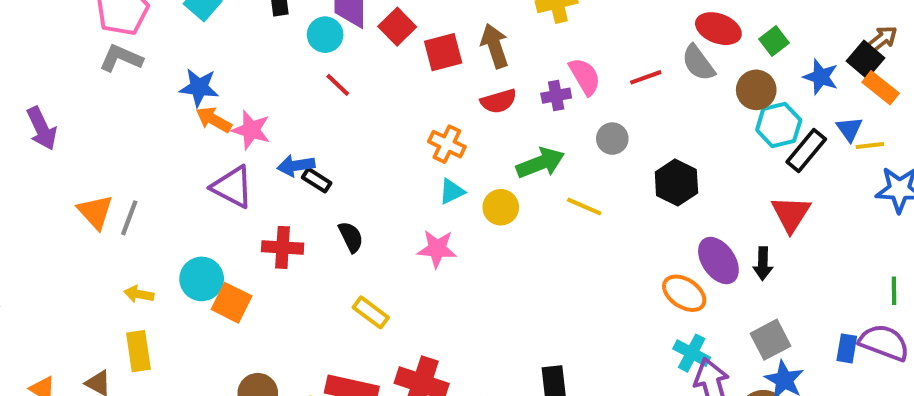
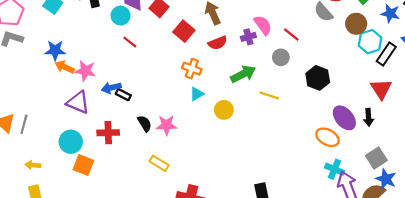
red square: (443, 52) -> (184, 31), moved, turned -30
red line: (646, 77) -> (291, 34), moved, turned 63
yellow circle: (501, 207) -> (224, 110), moved
pink star: (437, 249) -> (166, 125), moved
cyan circle: (202, 279) -> (71, 142), moved

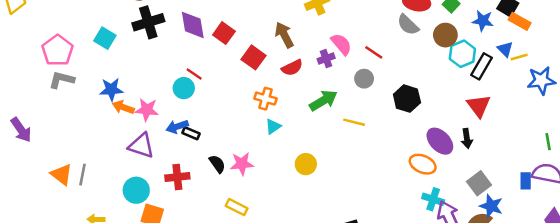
cyan circle: (121, 16) -> (184, 88), moved
yellow circle: (224, 110) -> (306, 164), moved

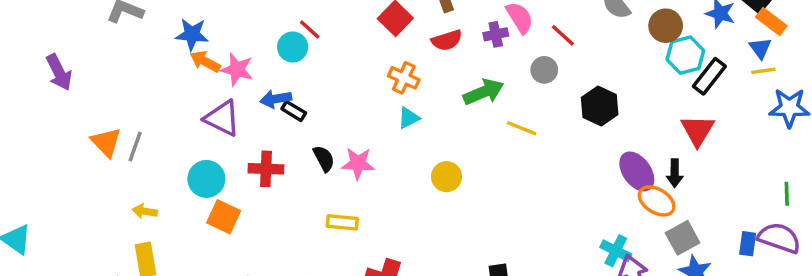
blue triangle: (505, 49) -> (760, 48), moved
orange ellipse: (423, 164) -> (657, 201), moved
yellow rectangle: (237, 207) -> (342, 222), turned -30

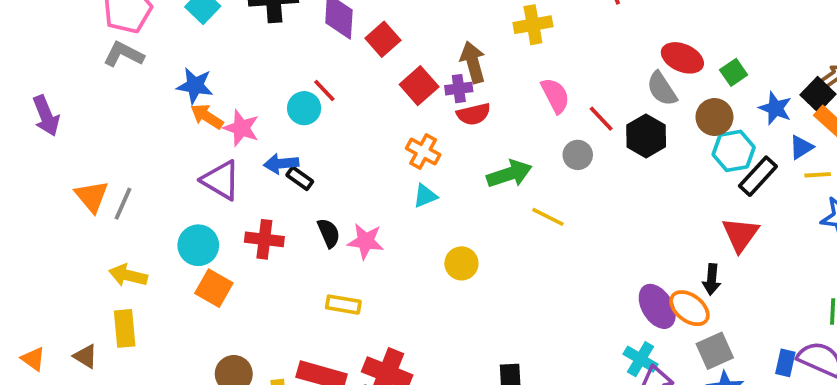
purple cross: (496, 34) -> (459, 89), moved
blue triangle: (760, 48) -> (801, 147), moved, turned 30
black hexagon: (600, 106) -> (646, 136), moved
purple ellipse: (637, 172) -> (657, 306), moved
yellow arrow: (145, 211) -> (128, 275), size x1.4

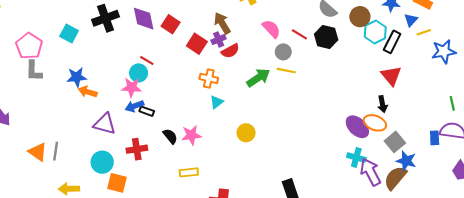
gray L-shape: (124, 54) -> (34, 71), turned -100
pink star: (241, 128) -> (132, 87), moved
gray circle: (578, 155) -> (283, 52), moved
yellow line: (548, 217) -> (286, 71), moved

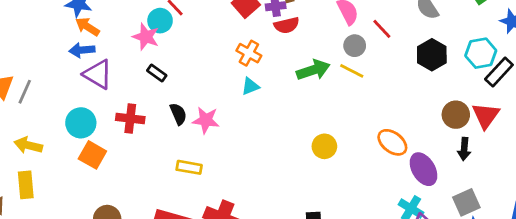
brown circle: (360, 17) -> (456, 115), moved
black hexagon: (326, 37) -> (432, 55), moved
blue arrow: (135, 106) -> (82, 50), moved
orange ellipse: (375, 123) -> (392, 142), moved
yellow circle: (246, 133) -> (324, 146), moved

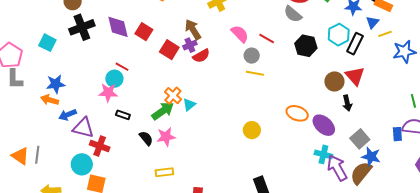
orange arrow: (87, 27) -> (50, 100), moved
orange cross: (249, 53) -> (173, 96), moved, turned 30
green arrow: (313, 70) -> (163, 111), moved
red cross: (130, 119) -> (100, 146), moved, turned 30

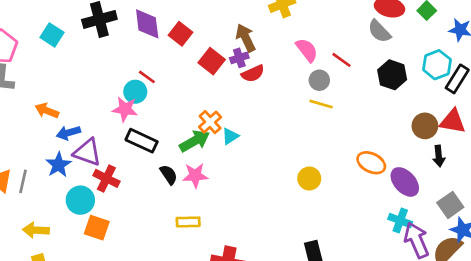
red triangle: (355, 76) -> (453, 121), turned -45
blue star: (56, 84) -> (58, 165), moved, turned -30
black rectangle: (123, 115) -> (142, 141), size x1.6

